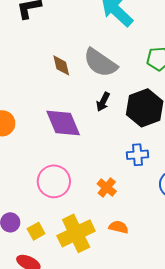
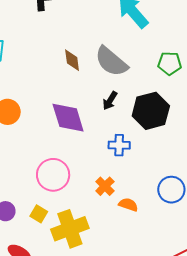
blue cross: (138, 155) -> (119, 145), moved
orange semicircle: (119, 227) -> (128, 205), moved
yellow square: (36, 231) -> (39, 214), moved, turned -36

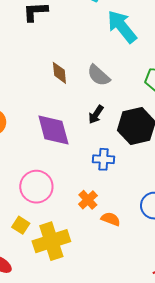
gray semicircle: (111, 61) -> (99, 75), size x0.7

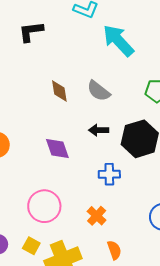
black arrow: (96, 115) -> (99, 130), turned 60
purple diamond: (53, 130) -> (57, 149), size x0.7
orange semicircle: (111, 219) -> (114, 250), moved, turned 54

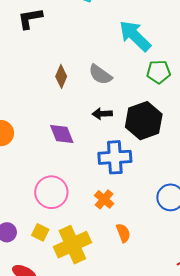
cyan arrow: (118, 41) -> (135, 36), moved
brown diamond: (59, 91) -> (61, 76), turned 35
blue cross: (109, 174) -> (115, 157), size x1.5

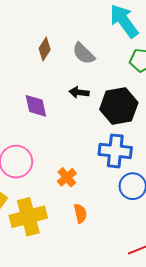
blue cross: (115, 157) -> (115, 151), moved

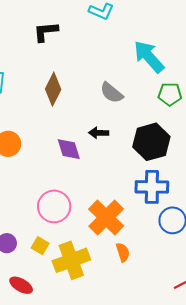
brown diamond: (45, 49) -> (53, 89), moved, size x1.4
black arrow: (79, 92) -> (99, 133), moved
orange cross: (67, 177) -> (106, 217), size x1.8

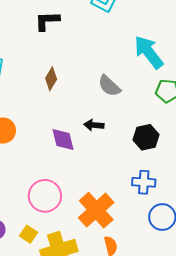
brown diamond: (53, 89) -> (51, 79), size x0.7
black hexagon: (151, 142) -> (146, 137), size x0.7
blue cross: (152, 187) -> (144, 182), size x0.7

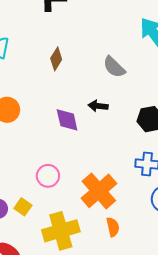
pink circle: (45, 196) -> (48, 176), size x0.7
yellow square: (29, 234) -> (23, 207), moved

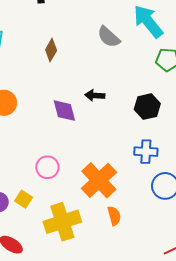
gray semicircle: (114, 67) -> (109, 37), moved

